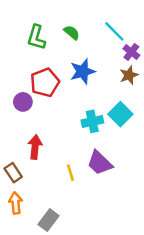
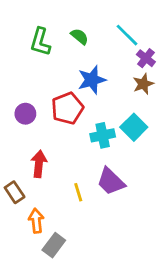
red pentagon: (45, 82) -> (67, 108), moved
orange arrow: (16, 203) -> (36, 221), moved

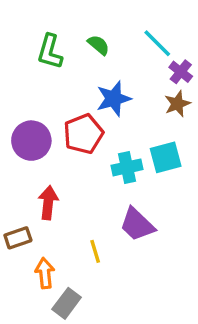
purple circle: (25, 114) -> (31, 141), size x1.5
cyan square: (134, 127) -> (166, 157), turned 30
brown rectangle: (15, 192) -> (18, 238), turned -75
yellow line: (78, 192) -> (95, 251), moved

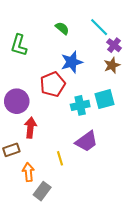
green L-shape: (50, 52) -> (19, 45), moved
purple circle: (31, 141) -> (17, 101), moved
purple trapezoid: (137, 224) -> (87, 141), turned -80

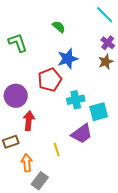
cyan line: (99, 27) -> (105, 15), moved
green L-shape: (19, 45) -> (18, 43), turned 145
cyan square: (104, 99) -> (99, 112), moved

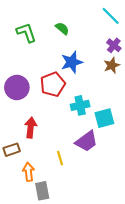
green L-shape: (18, 43) -> (26, 33), moved
purple circle: (16, 96) -> (17, 87), moved
gray rectangle: (40, 181) -> (42, 191), turned -48

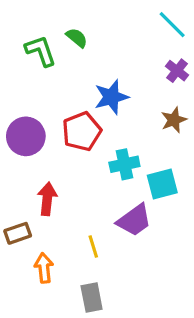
green semicircle: (62, 28) -> (77, 38), moved
brown star: (112, 65) -> (174, 120), moved
gray rectangle: (42, 191) -> (92, 297), moved

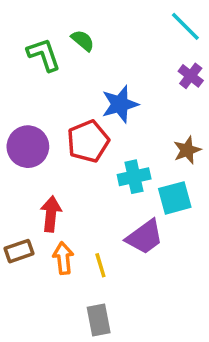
brown star: (174, 120) -> (187, 150), moved
orange arrow: (44, 268) -> (63, 258), moved

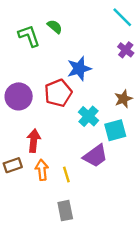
cyan cross: (134, 177) -> (88, 116), turned -36

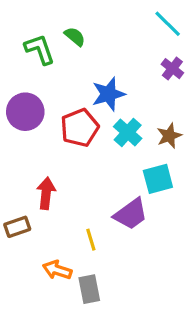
purple circle: (19, 96) -> (25, 112), moved
cyan cross: (88, 116) -> (128, 132), moved
orange arrow: (42, 170) -> (57, 270), moved, turned -66

